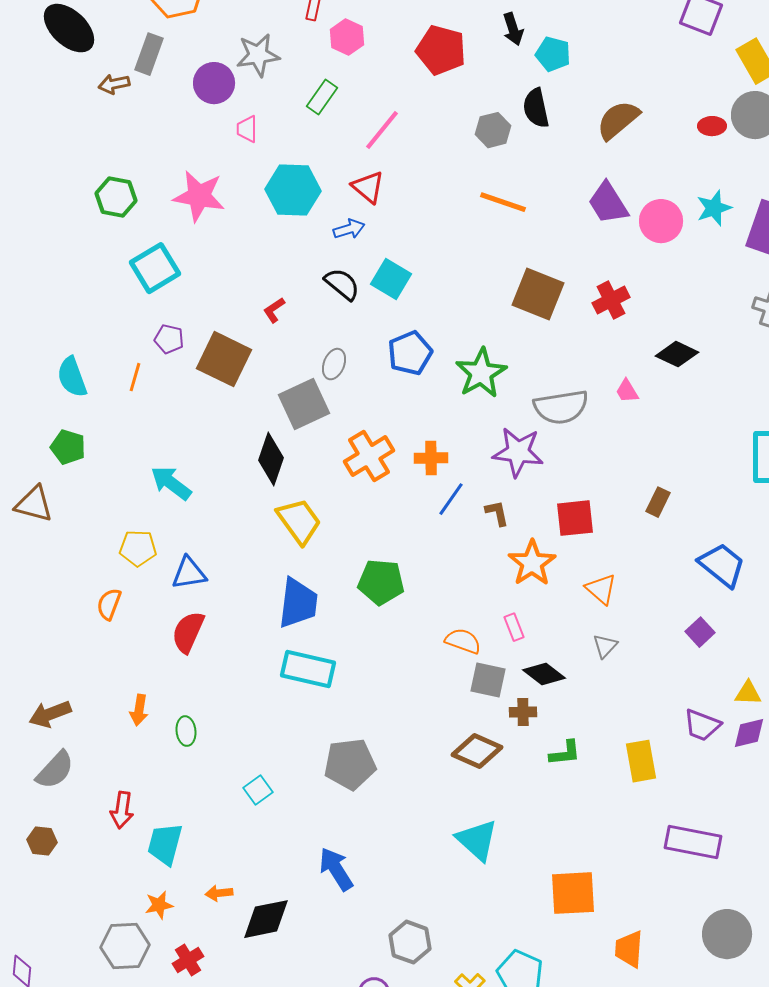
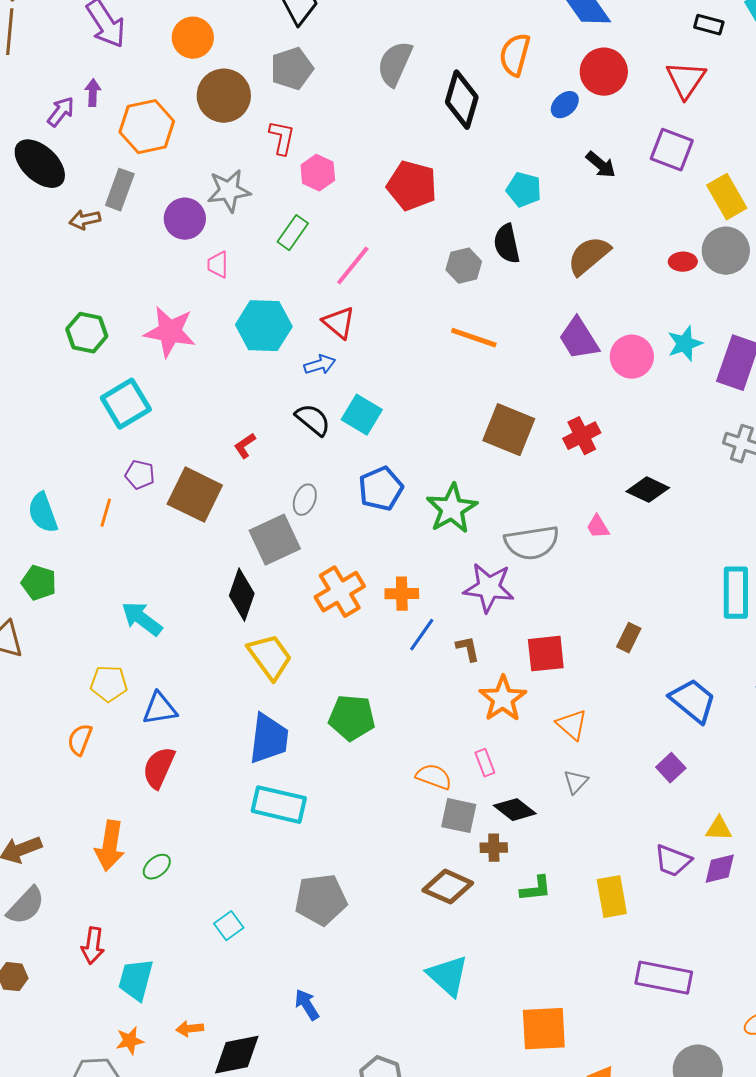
black arrow: (513, 29) -> (601, 165), moved, turned -32
orange arrow: (139, 710) -> (110, 846), size x1.6
green ellipse: (186, 731) -> (157, 867), turned 56
blue arrow: (336, 869) -> (307, 1005), size x0.7

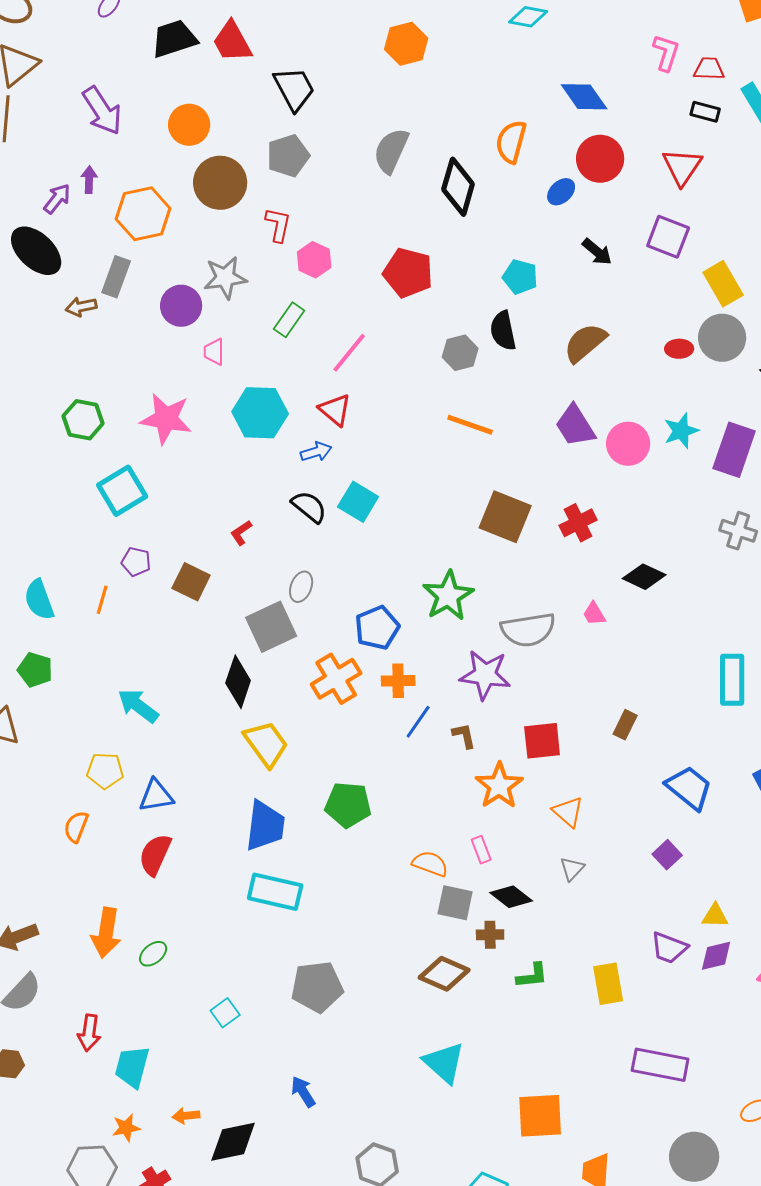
blue pentagon: (381, 489) -> (377, 628), moved
brown square: (195, 495) -> (191, 582), size x0.7

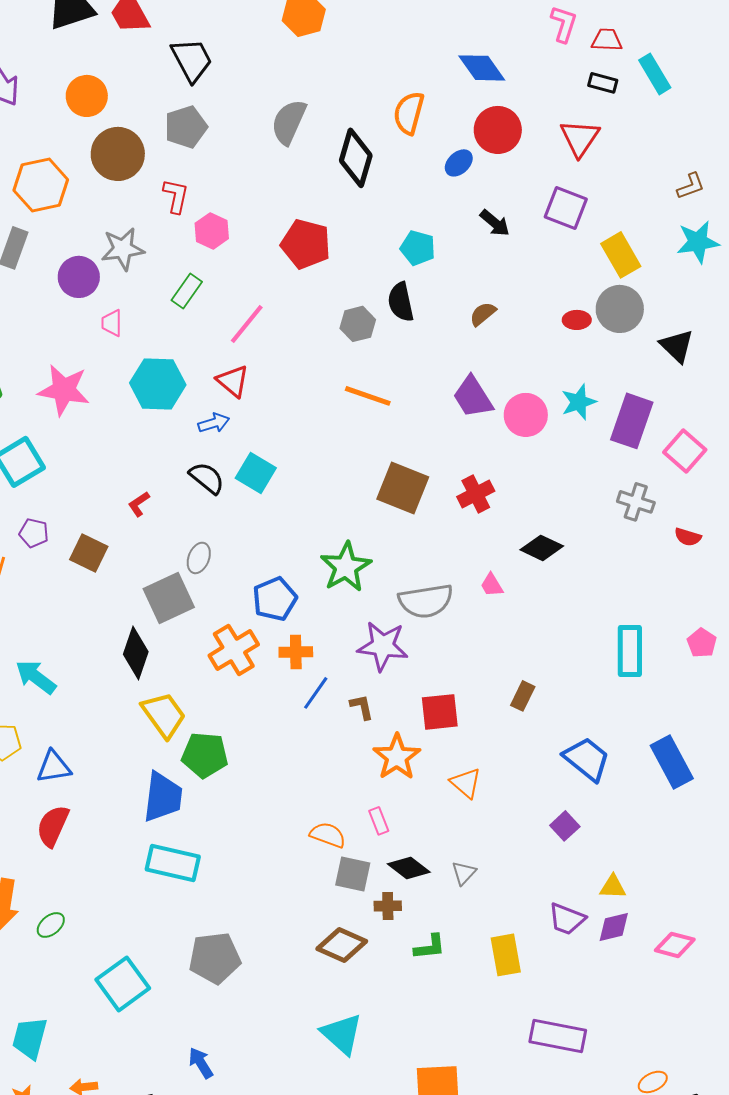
brown semicircle: (585, 343) -> (483, 314), size x0.6
green pentagon: (348, 805) -> (205, 755), moved
gray triangle: (572, 869) -> (464, 873), moved
cyan square: (225, 1013) -> (123, 984), size x1.8

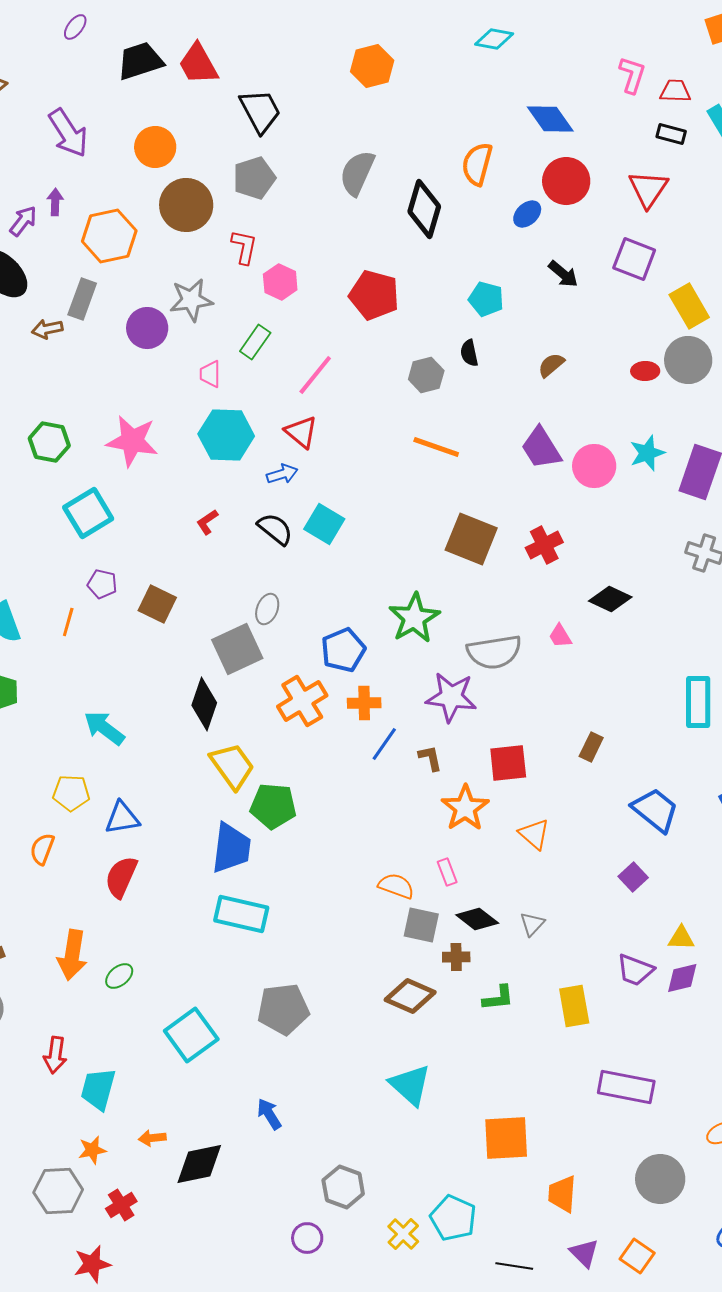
black semicircle: (401, 302) -> (469, 353), size x0.7
pink trapezoid: (112, 323) -> (210, 374), moved
red L-shape: (139, 504) -> (207, 522), moved

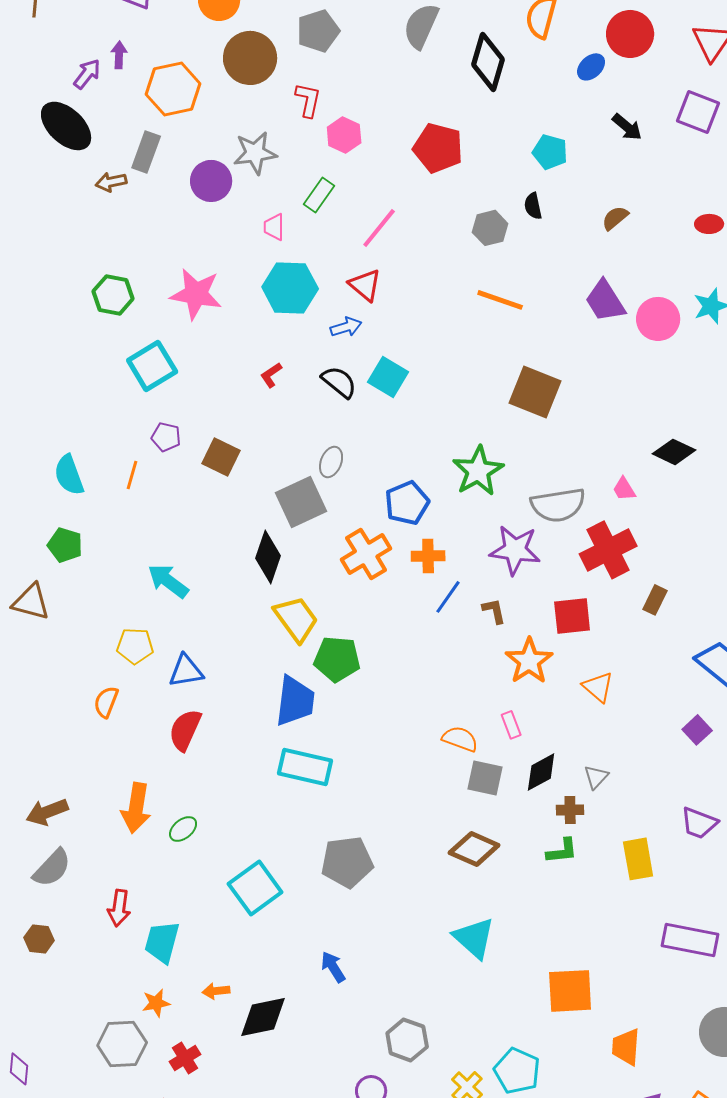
red cross: (544, 545) -> (608, 550), moved, size x1.5
black diamond: (477, 919) -> (541, 772), turned -66
brown cross: (456, 957) -> (570, 810), moved

